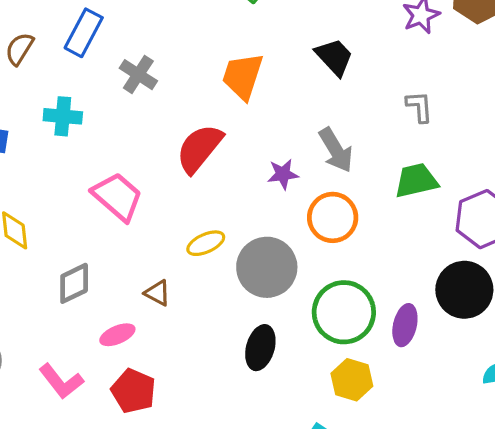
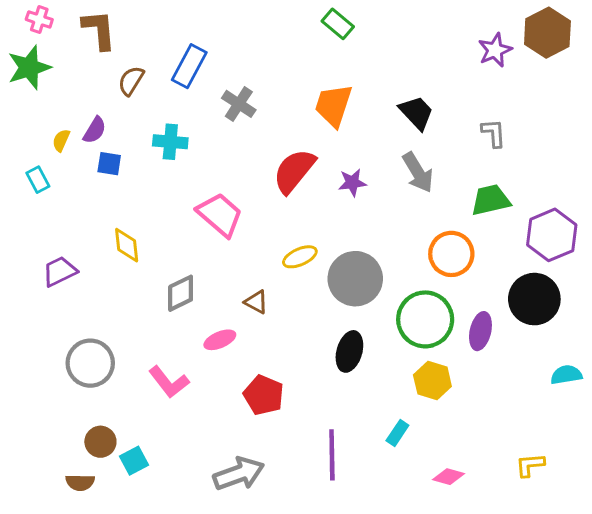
black trapezoid: (334, 57) -> (416, 113), moved
purple star: (283, 174) -> (352, 183), moved
orange circle: (333, 217) -> (451, 254), moved
red pentagon: (133, 391) -> (264, 395), moved

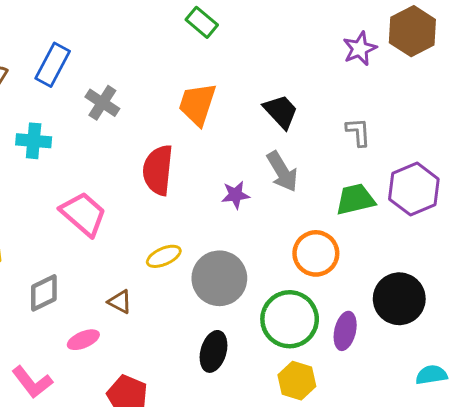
red semicircle: (294, 171) -> (158, 170), turned -33
purple star: (352, 183) -> (235, 195), moved
purple hexagon: (552, 235) -> (414, 189), moved

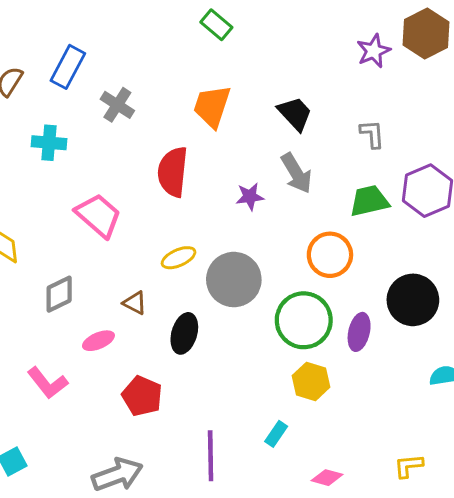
black ellipse: (213, 351) -> (184, 333), moved

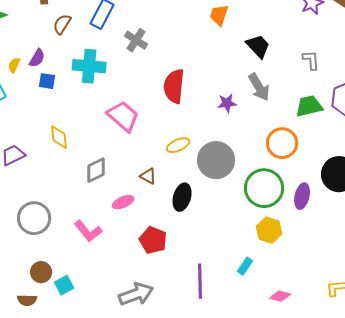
orange trapezoid: (212, 106) -> (219, 15), moved, size x0.7
cyan cross: (49, 143) -> (89, 66), size x1.4

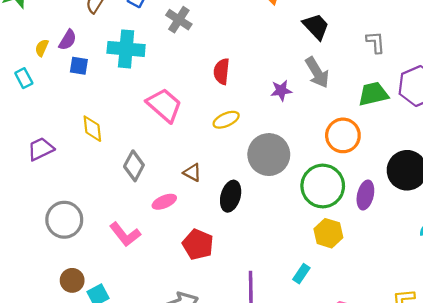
red semicircle: (174, 86) -> (222, 71), size x0.7
yellow ellipse: (178, 145) -> (226, 120), moved
gray diamond: (96, 170) -> (134, 166), turned -36

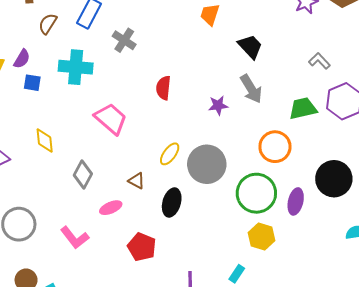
gray L-shape: (376, 42) -> (319, 61), moved, turned -40
yellow ellipse: (226, 120) -> (170, 154), moved, turned -30

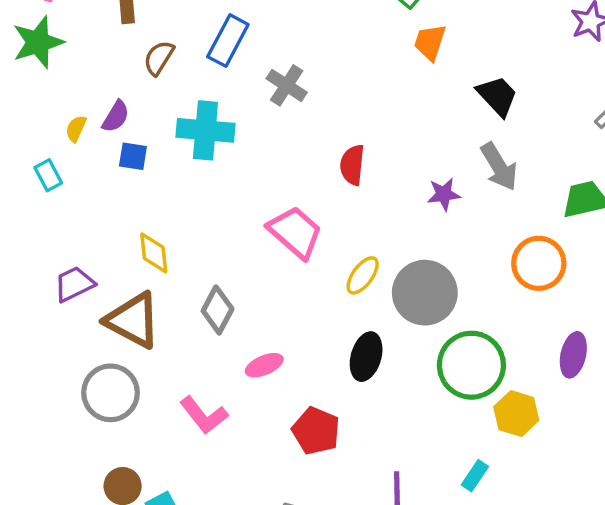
pink trapezoid: (111, 119) -> (295, 232), moved
brown triangle: (137, 181) -> (133, 320), moved, size x2.0
green circle: (256, 193) -> (471, 365), moved

